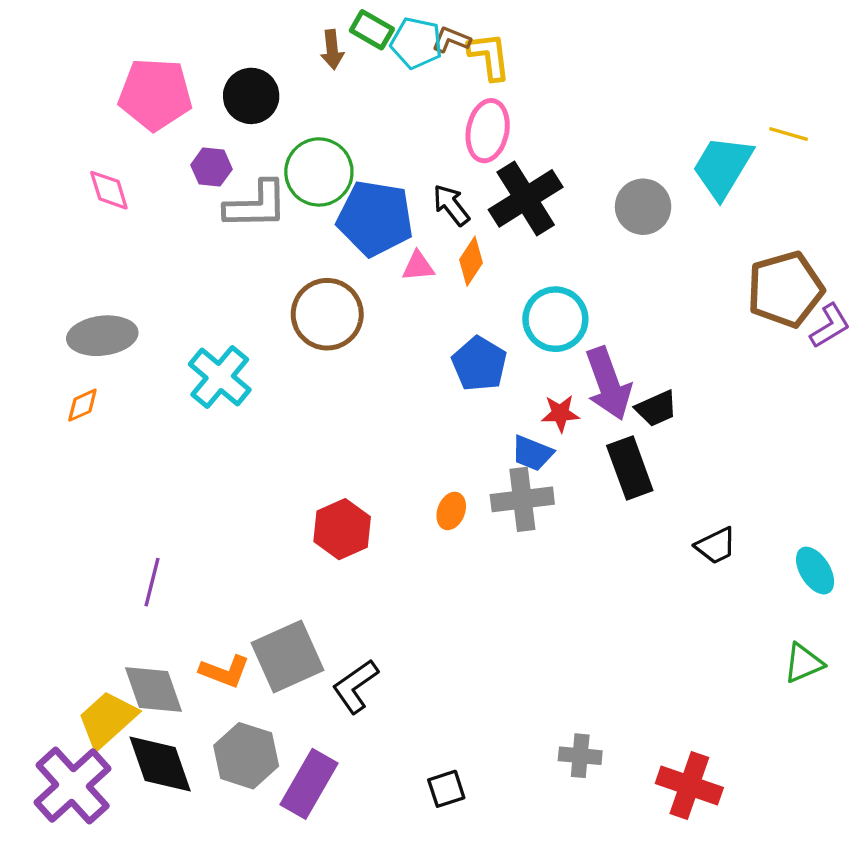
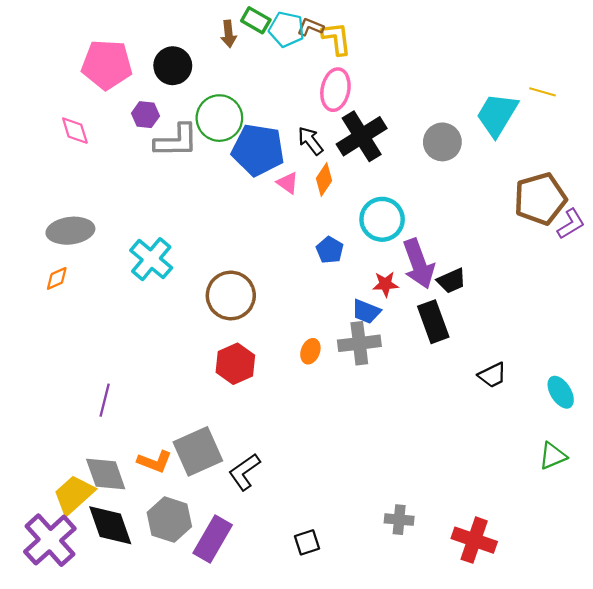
pink triangle: (418, 266) -> (288, 183), turned 40
brown circle: (327, 314) -> (231, 296), moved
blue pentagon: (479, 364) -> (330, 250), size x0.7

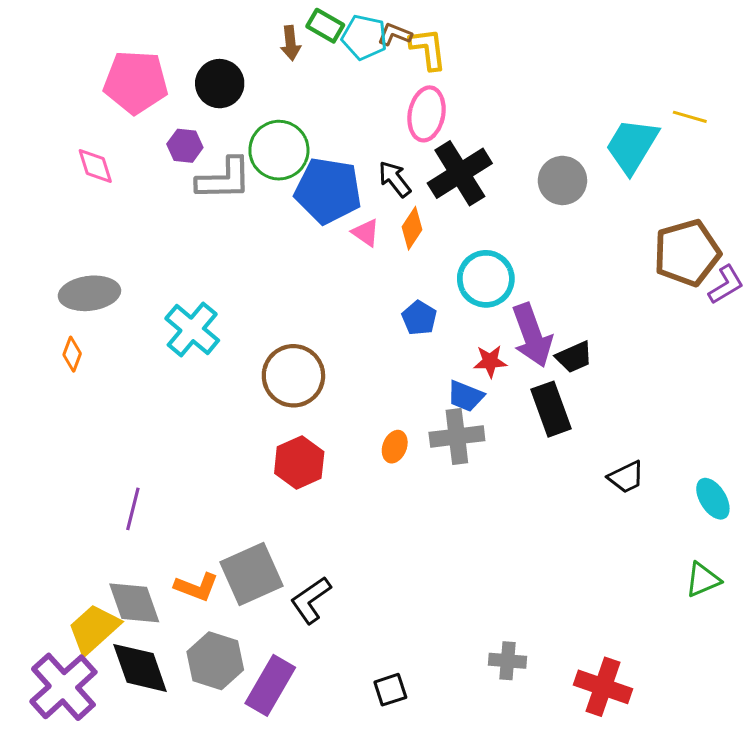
orange diamond: (57, 278) -> (72, 354), turned -45

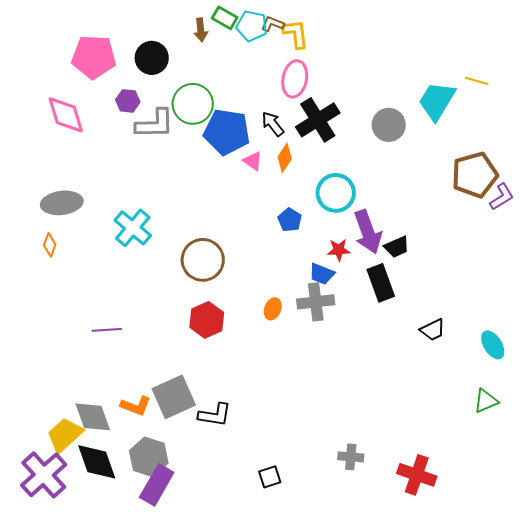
pink diamond: (95, 166) -> (66, 115), size x1.5
purple line: (133, 509) -> (107, 330), moved, turned 72
black L-shape: (311, 600) -> (215, 415), turned -136
purple rectangle: (270, 685) -> (157, 485), moved

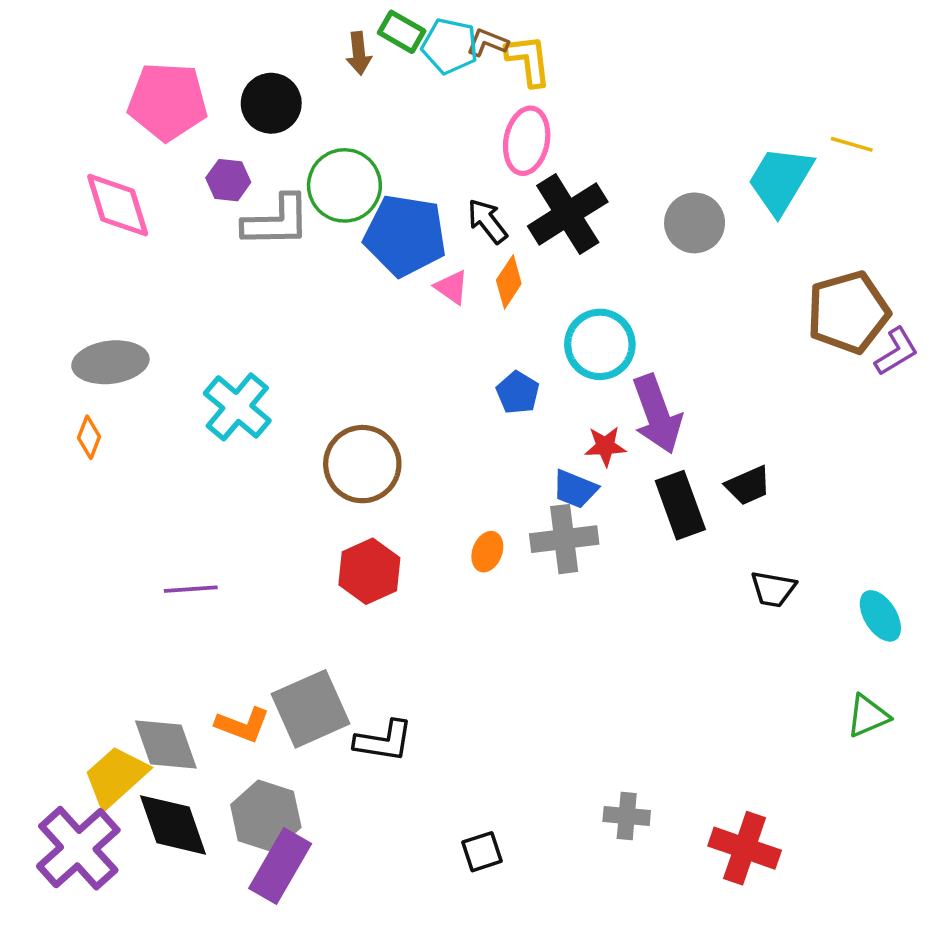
black trapezoid: (397, 247) -> (748, 486), moved
black trapezoid: (433, 330) -> (773, 589), turned 36

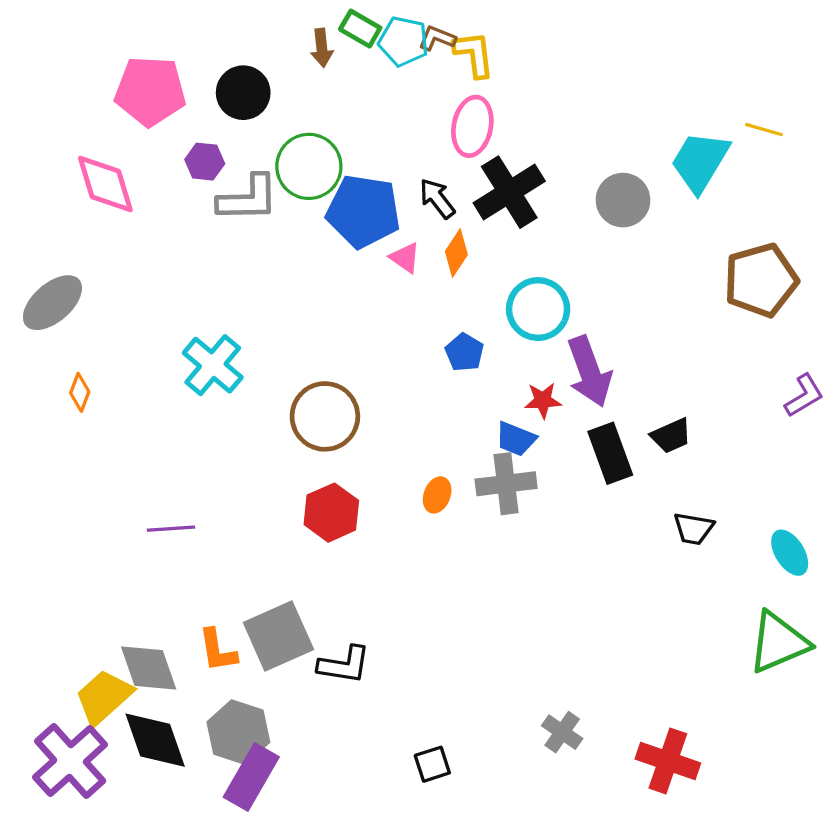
purple L-shape: (896, 352) -> (804, 396), moved
gray ellipse: (110, 362) -> (52, 303), moved, turned -34
green triangle: (868, 716) -> (778, 642), size x1.6
orange L-shape: (243, 725) -> (218, 650), turned 60
gray cross: (627, 816) -> (562, 732), turned 30

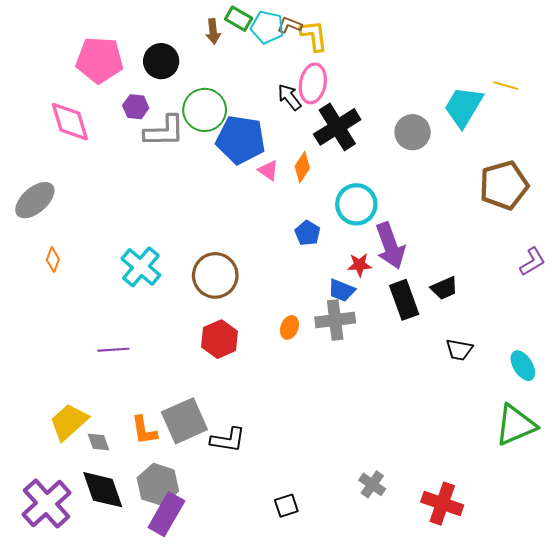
black arrow: (437, 198) -> (289, 97), moved
cyan cross: (213, 365) -> (141, 267), moved
gray diamond: (149, 668) -> (99, 442), size x0.6
yellow trapezoid: (104, 697) -> (69, 422), moved

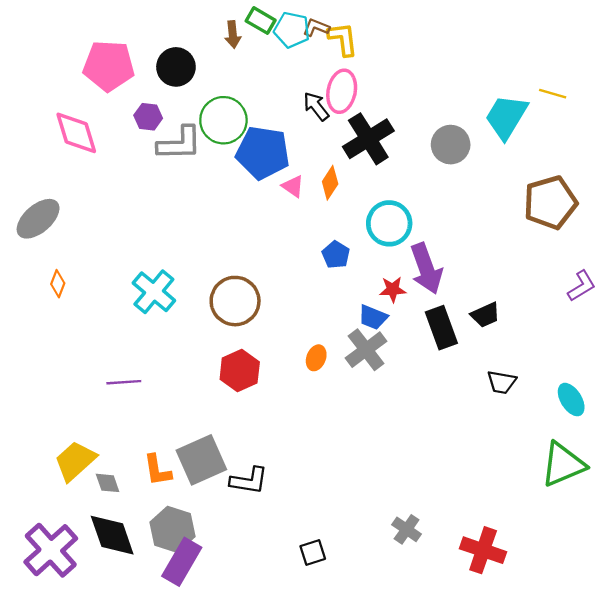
gray cross: (335, 320) -> (366, 350), turned -30

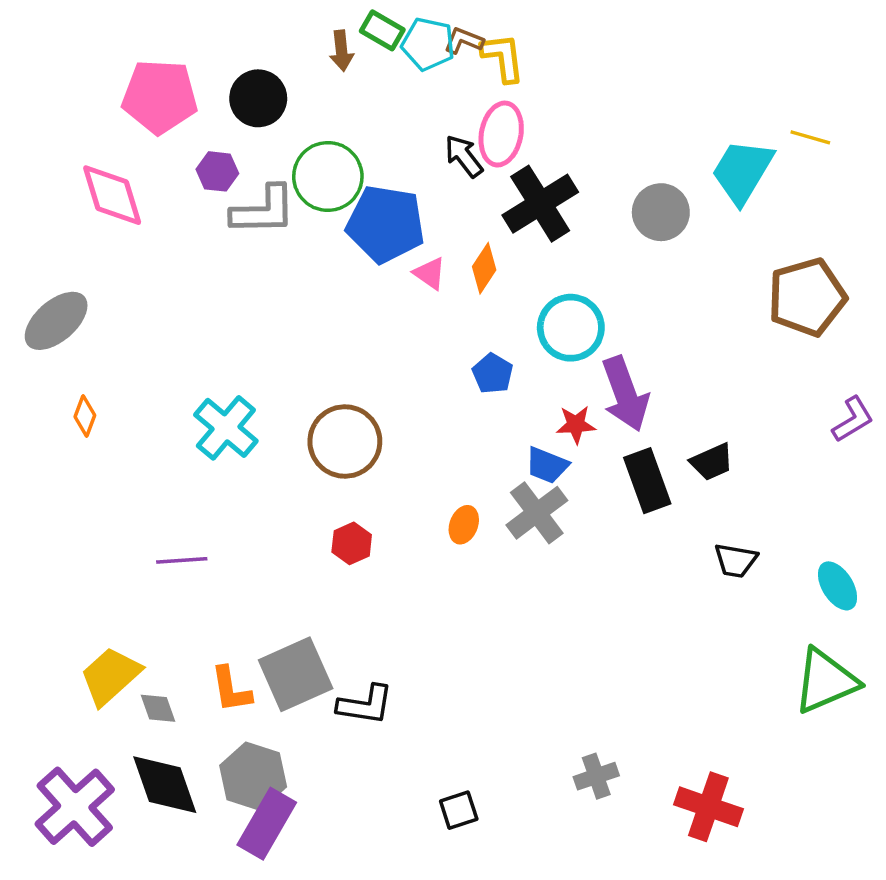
red hexagon: (240, 371) -> (352, 543), size x0.7
gray cross: (407, 529) -> (596, 776), turned 36

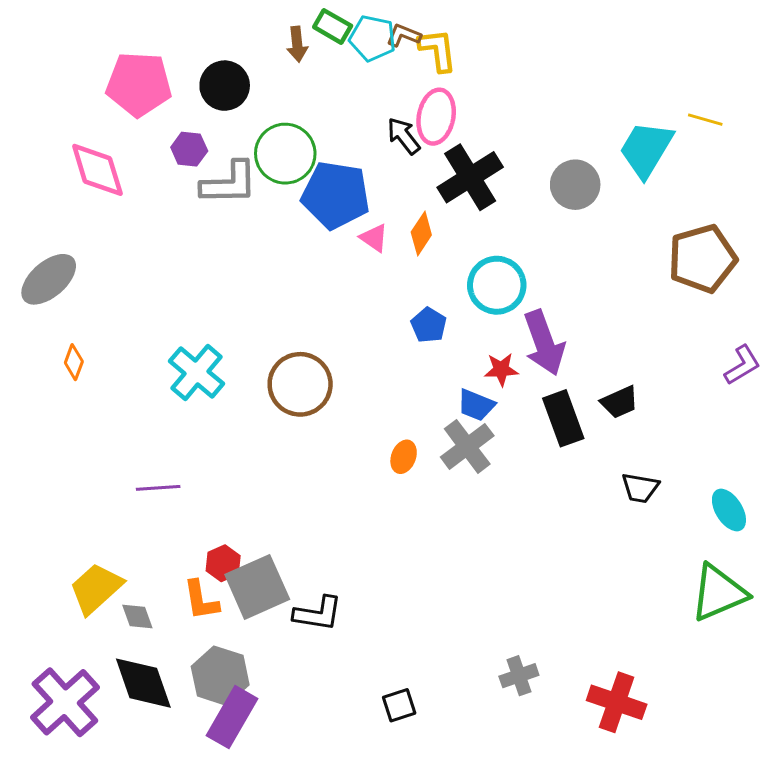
red hexagon: (352, 543) -> (223, 563), moved

